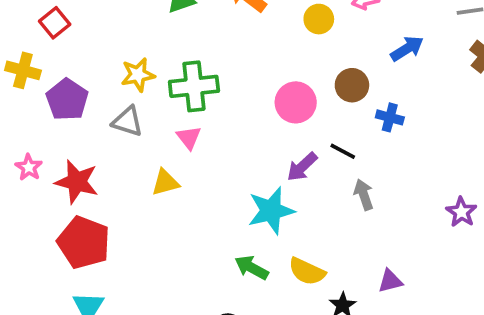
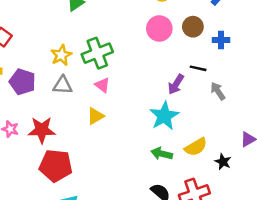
pink circle: (296, 102) -> (159, 28), moved
yellow semicircle: (307, 271) -> (196, 147), turned -40

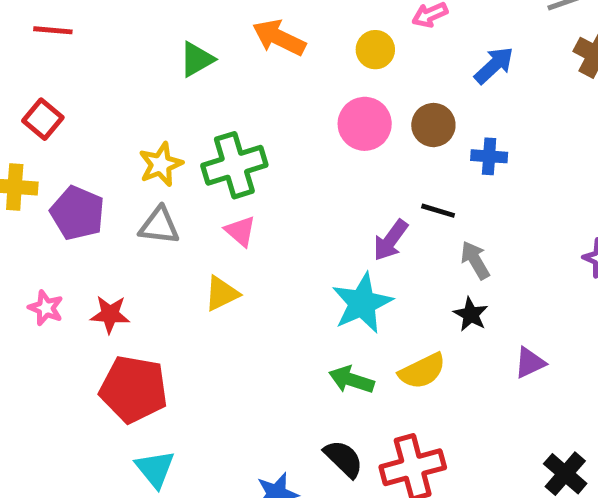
red star: (42, 130) -> (110, 314), size x0.7
black star: (223, 162) -> (471, 314), moved

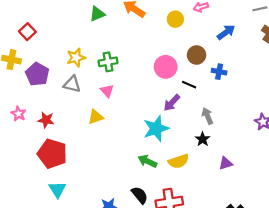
pink circle: (365, 124) -> (166, 67), moved
green cross: (234, 165) -> (108, 62), size x0.7
black line: (438, 211) -> (189, 85), moved

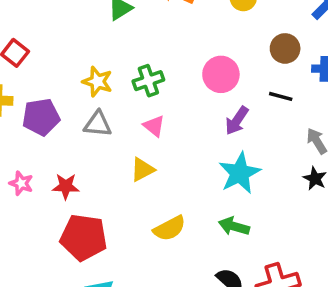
yellow star: (76, 58) -> (97, 82), turned -30
pink circle: (166, 67) -> (221, 74), moved
purple pentagon: (37, 74) -> (41, 117), turned -30
purple arrow: (172, 103) -> (237, 121), moved
yellow semicircle: (179, 161) -> (170, 228), moved

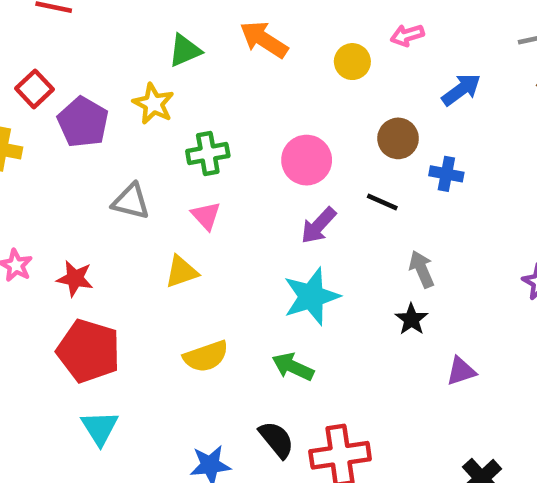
yellow star: (97, 82) -> (153, 104), moved
purple pentagon: (41, 117) -> (83, 122), moved, turned 30

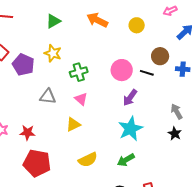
pink arrow: (407, 35) -> (170, 11), moved
green triangle: (185, 50) -> (53, 21), moved
black line: (382, 202) -> (147, 73), moved
green arrow: (293, 367) -> (126, 160), turned -48

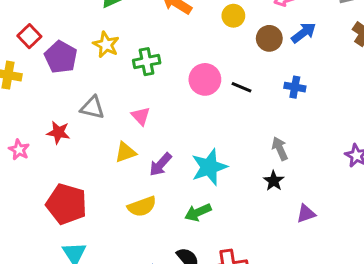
brown circle: (160, 56) -> (269, 38), moved
green cross: (79, 72) -> (147, 62), moved
purple arrow: (130, 98) -> (160, 165), moved
red star: (28, 133) -> (58, 132), moved

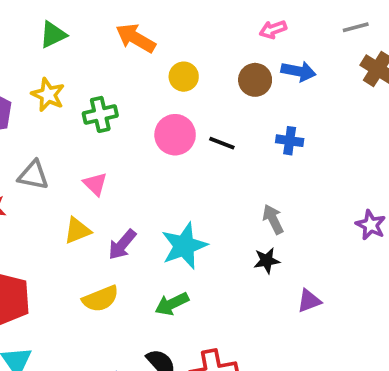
yellow circle: (233, 16) -> (184, 77), moved
blue arrow: (304, 33) -> (298, 71), turned 50
black star: (274, 181) -> (267, 261), turned 30

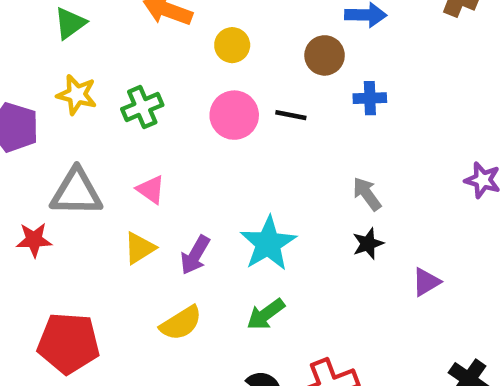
brown circle: (255, 80) -> (325, 55), moved
gray triangle: (33, 175) -> (76, 192), size x1.4

